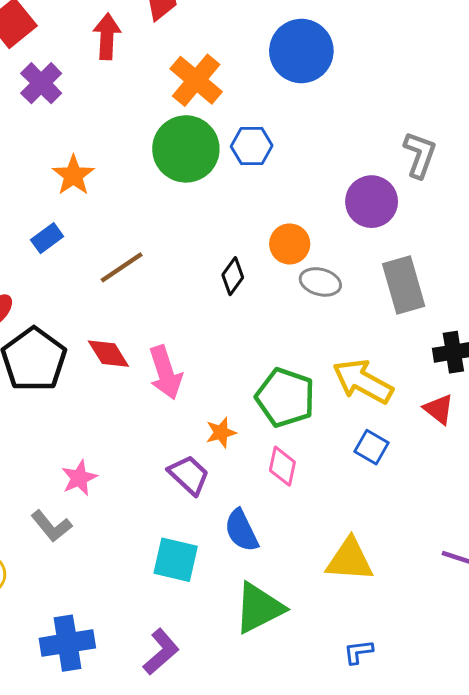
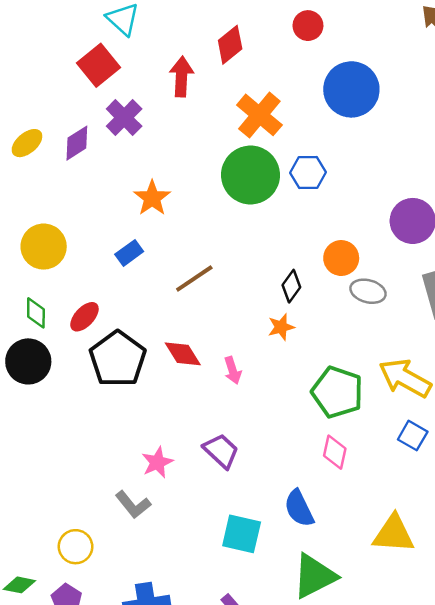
pink arrow: (165, 373) -> (233, 370), size x0.6
orange star: (221, 433) -> (281, 327), moved
purple trapezoid: (189, 475) -> (221, 451), moved

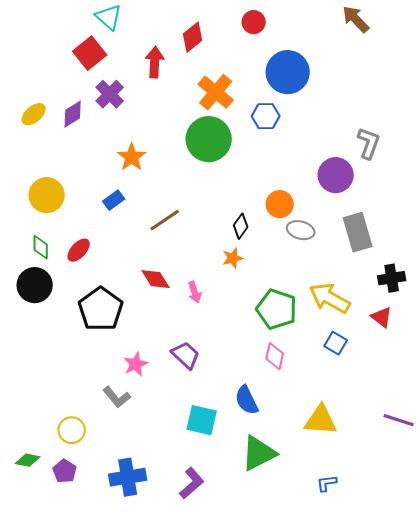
blue hexagon: (308, 172) -> (266, 116), moved
black pentagon: (118, 359) -> (101, 309), moved

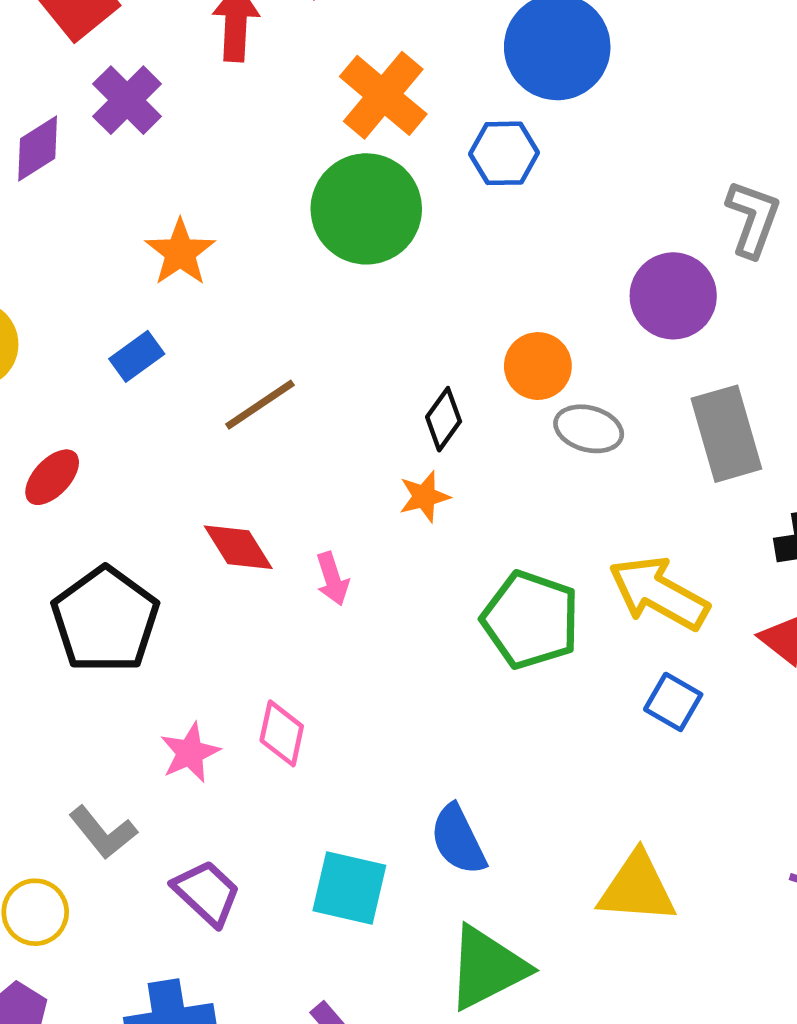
purple trapezoid: (186, 355) -> (207, 893), moved
pink diamond: (275, 356) -> (282, 733), moved
gray L-shape: (117, 397) -> (103, 832), moved

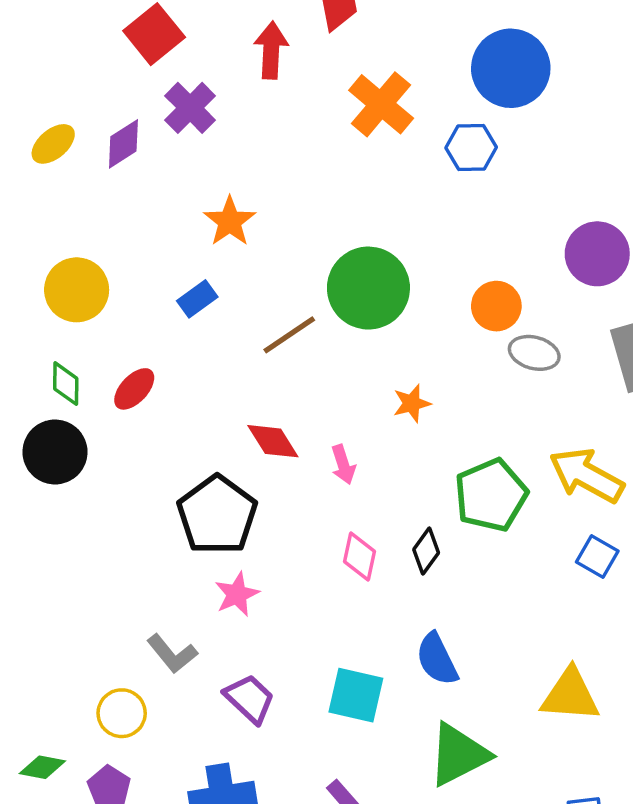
green circle: (366, 209) -> (368, 288), moved
black diamond: (444, 419) -> (426, 551), moved
black pentagon: (105, 620) -> (217, 515), moved
green pentagon: (531, 620) -> (491, 495), turned 30
pink diamond: (282, 733) -> (359, 556), moved

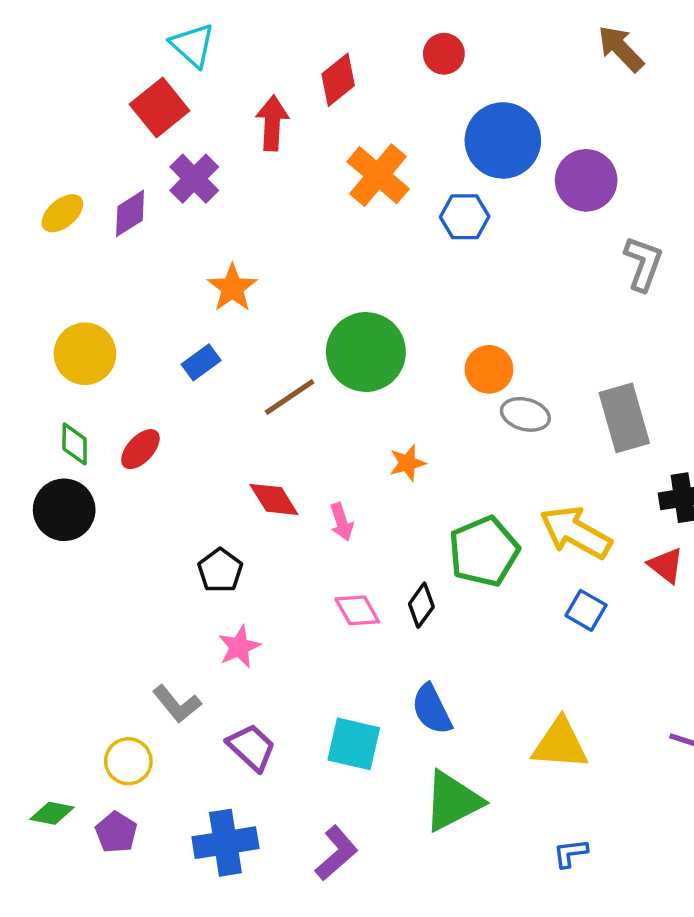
purple circle: (597, 254) -> (586, 180), moved
black pentagon: (217, 515) -> (220, 570), size x0.6
pink diamond: (359, 556) -> (357, 610), turned -42

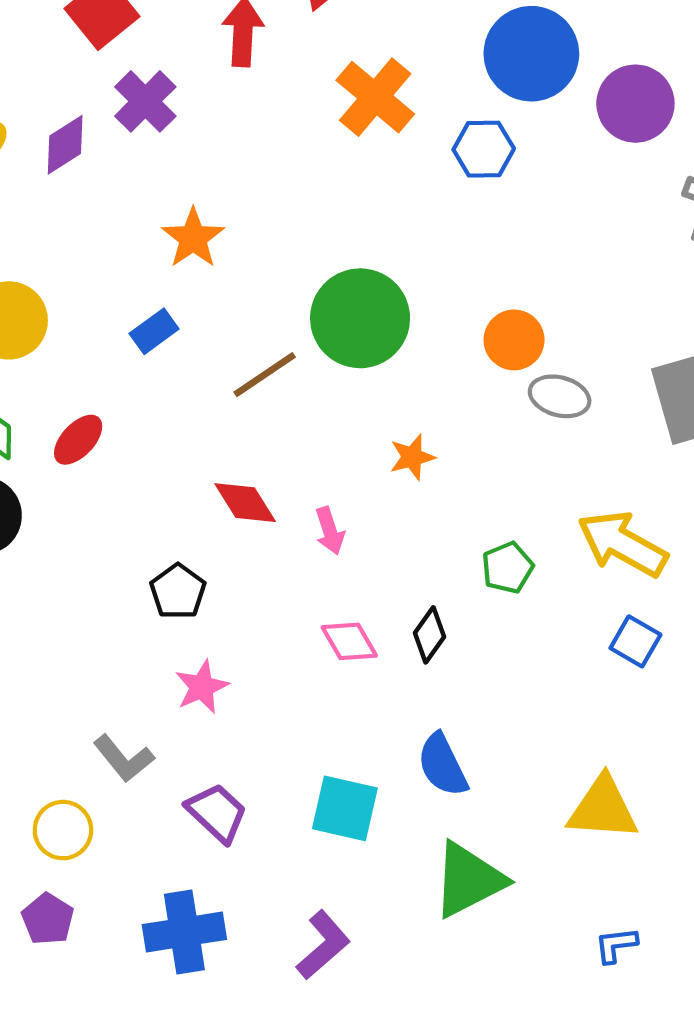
green pentagon: (484, 551) -> (508, 568), size x0.6

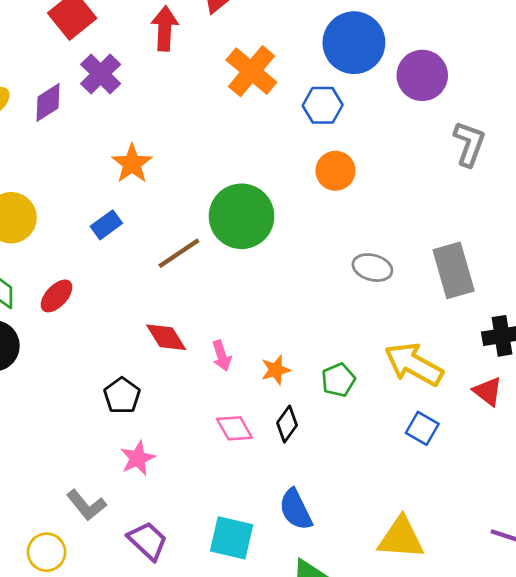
orange circle: (514, 340) -> (335, 171), moved
orange star: (412, 457) -> (276, 370), moved

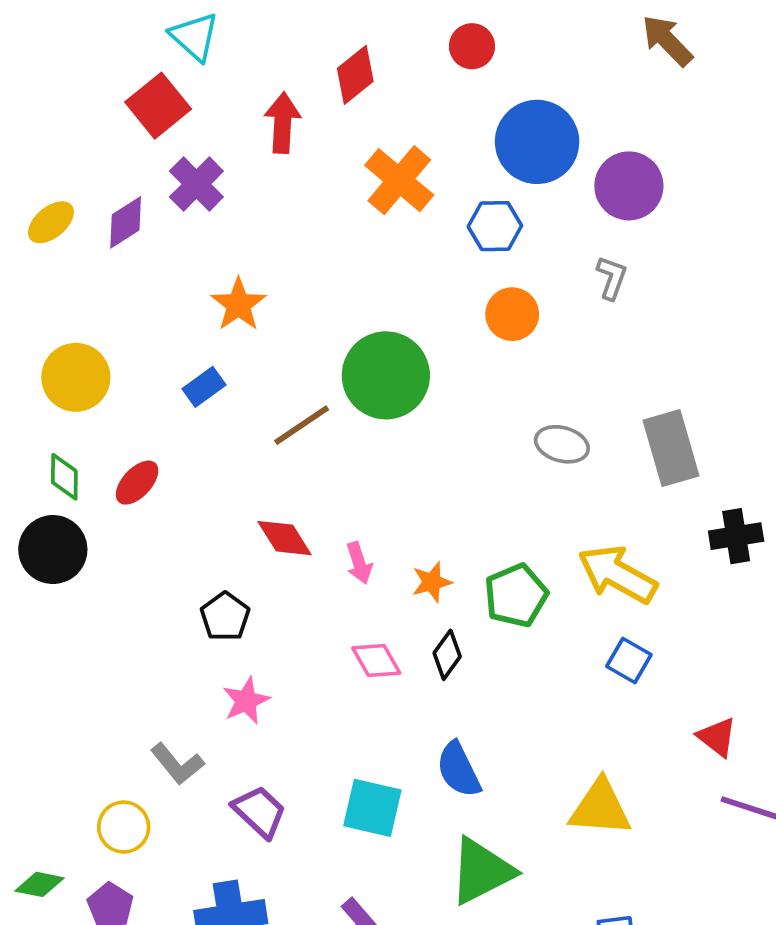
gray L-shape: (469, 144) -> (612, 278), moved, size x0.7
green pentagon: (338, 380) -> (516, 595), size x1.4
red triangle: (488, 391) -> (717, 737), moved

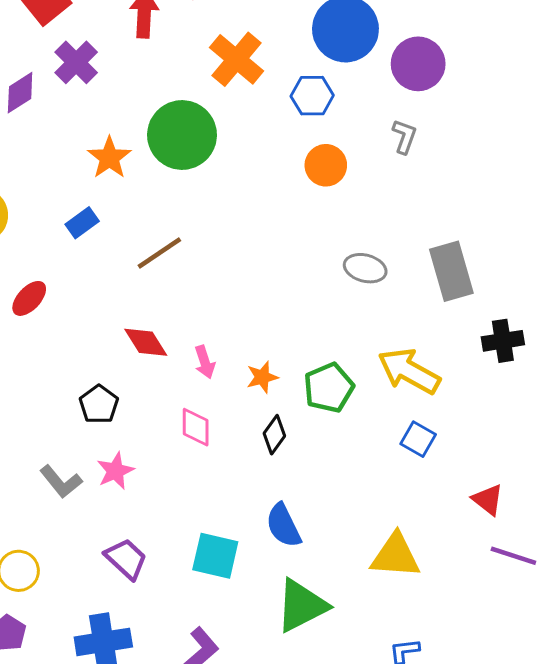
green circle: (386, 375) -> (182, 135), moved
pink diamond: (376, 661) -> (196, 427), moved, turned 30
gray L-shape: (177, 764) -> (61, 482), moved

